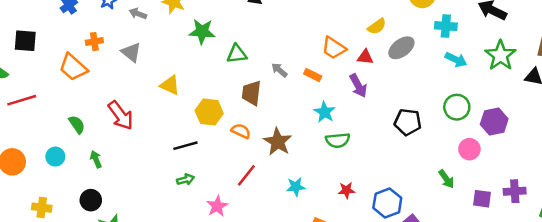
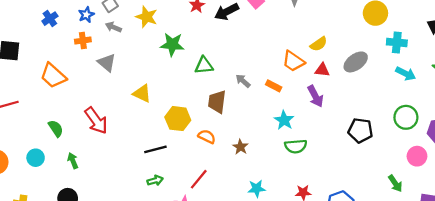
yellow semicircle: (377, 26) -> (319, 44), moved
orange cross: (94, 42) -> (83, 41), moved
brown star: (278, 142) -> (240, 147), size x0.6
red line: (246, 175) -> (199, 179), moved

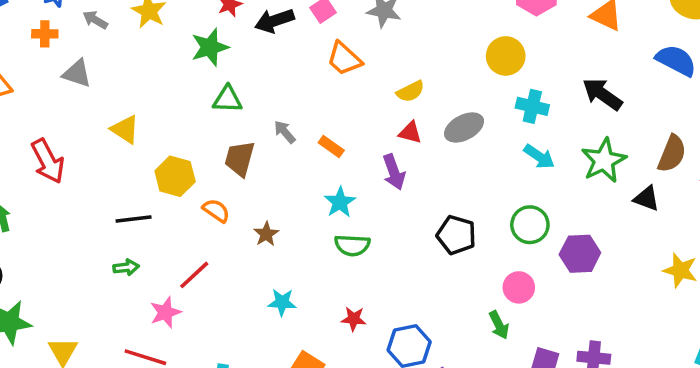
green star: (172, 44) -> (210, 47), moved, turned -30
orange trapezoid: (293, 61) -> (344, 59), moved
gray triangle: (107, 63) -> (77, 73), turned -30
pink circle: (417, 156) -> (519, 287), moved

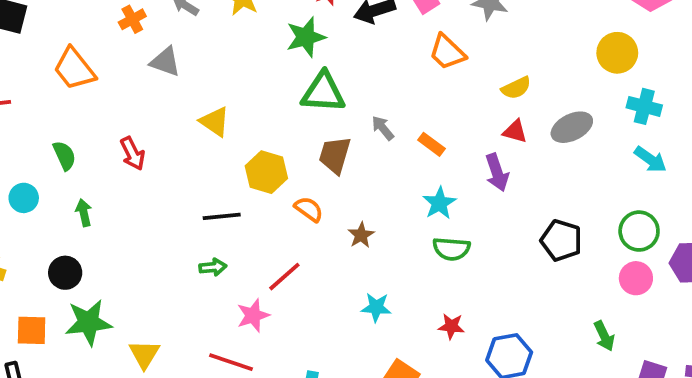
orange cross: (45, 34) -> (132, 19), turned -30
green triangle: (227, 99) -> (323, 92), size x1.4
red arrow: (48, 161) -> (133, 154), size x0.7
pink circle: (519, 287) -> (636, 278), moved

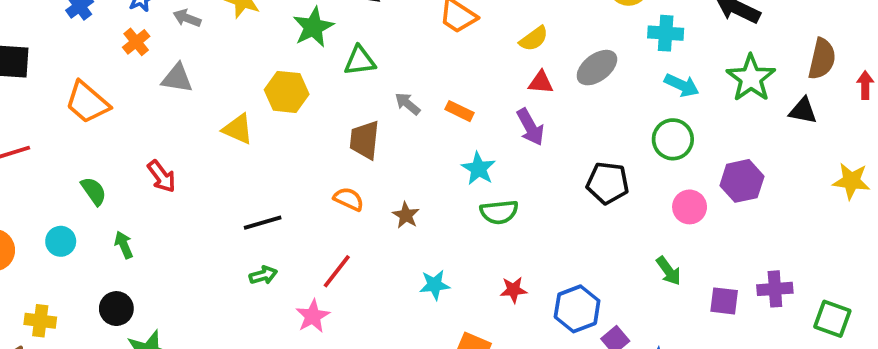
green triangle: (323, 92) -> (360, 61), moved, size x0.7
yellow hexagon: (266, 172) -> (287, 92), moved
green circle: (639, 231) -> (673, 139), moved

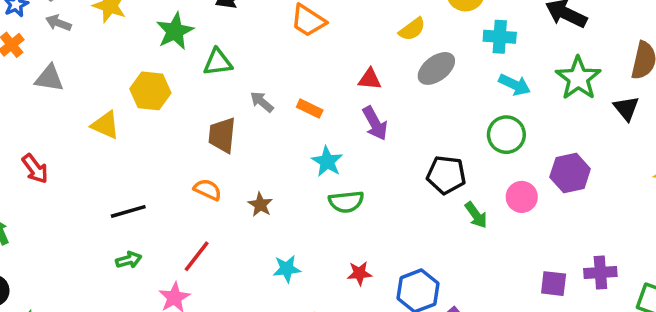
yellow semicircle: (534, 39) -> (412, 29), moved
red triangle: (541, 82) -> (370, 79), moved
black triangle: (803, 111) -> (626, 108), turned 40
green arrow: (669, 271) -> (476, 215), moved

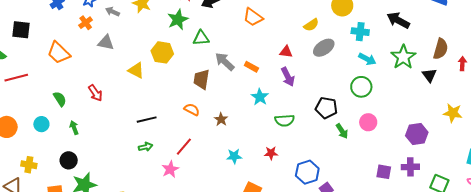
gray arrow: (262, 102) -> (225, 62), size x1.5
purple hexagon: (570, 173) -> (417, 134), moved
green semicircle: (346, 202) -> (285, 120), moved
red star: (359, 273) -> (271, 153), moved

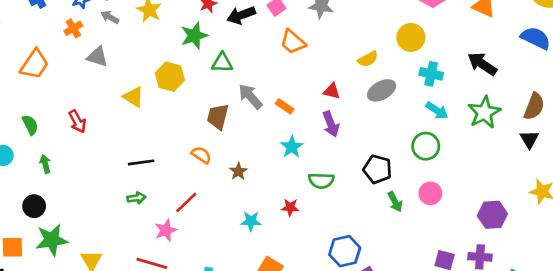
orange trapezoid: (59, 53) -> (34, 64), turned -105
black triangle: (429, 75) -> (529, 139), moved
red star: (271, 153) -> (290, 207), moved

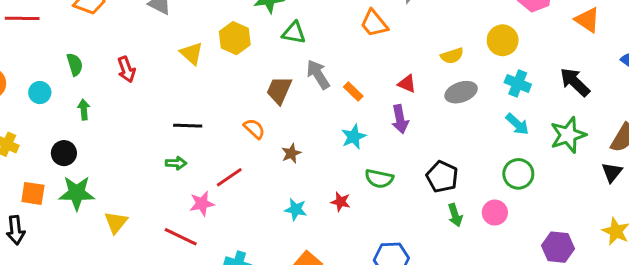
green circle: (426, 146) -> (518, 174), moved

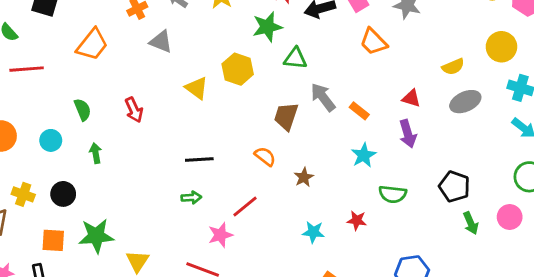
black circle: (64, 153) -> (63, 194), moved

